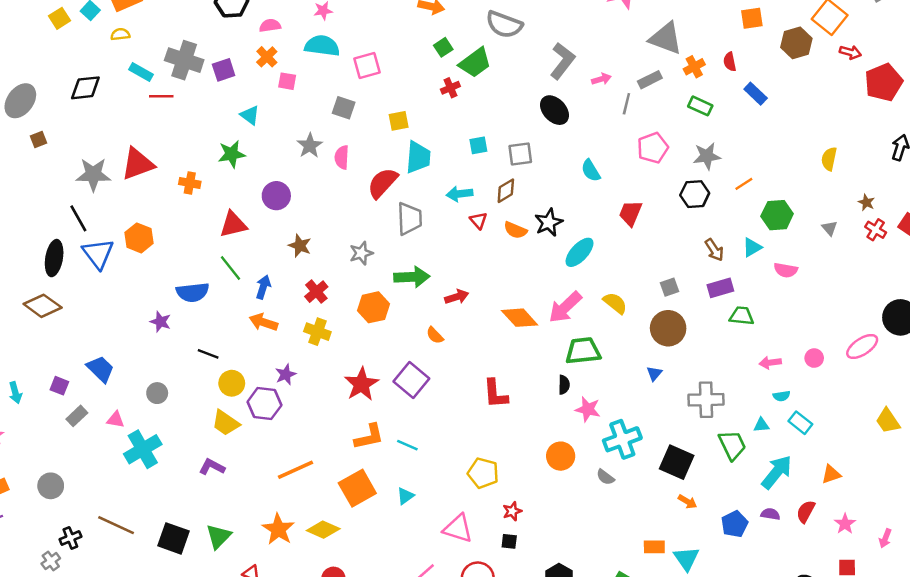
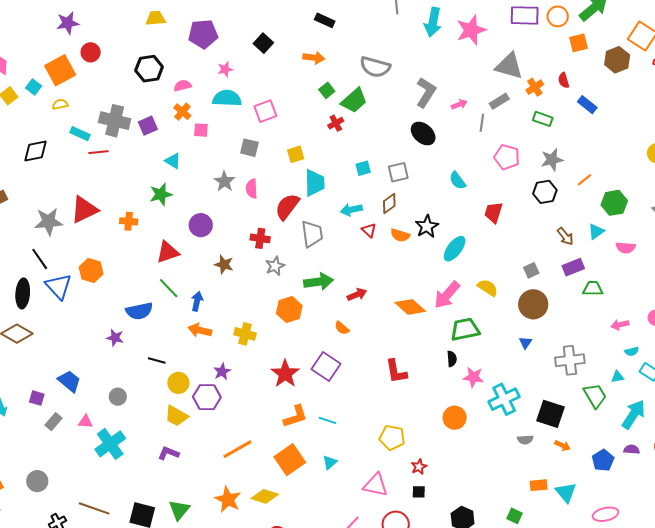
pink pentagon: (653, 148) -> (507, 157), turned -30
red cross: (316, 292) -> (260, 238), moved, turned -36
gray semicircle: (605, 477) -> (525, 440), moved, turned -35

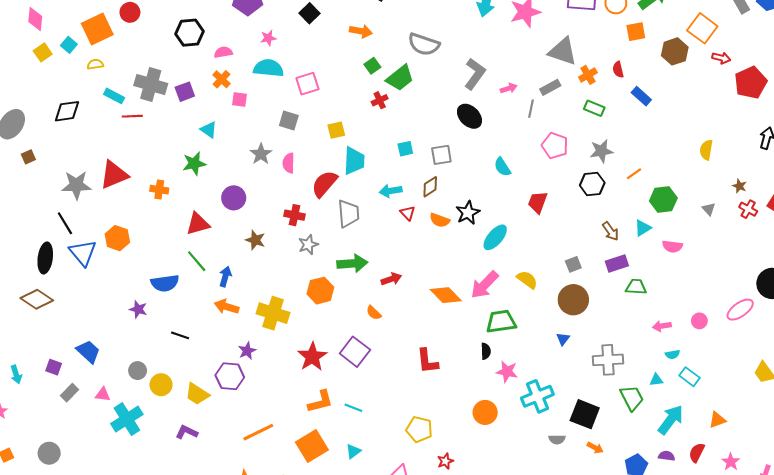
yellow cross: (245, 334) -> (273, 313), size x1.4
yellow circle: (178, 383) -> (161, 385), moved

